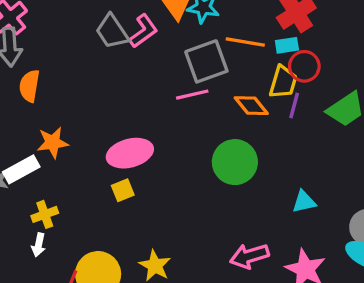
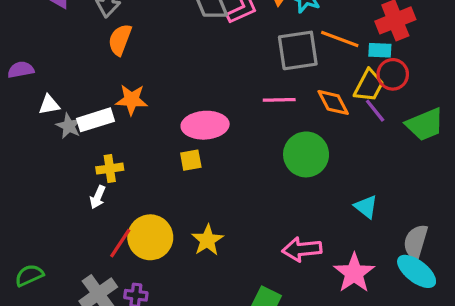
pink line: (192, 95) -> (279, 100), moved
purple line: (294, 105) -> (375, 111), turned -65
cyan triangle: (304, 202) -> (366, 207), turned 40

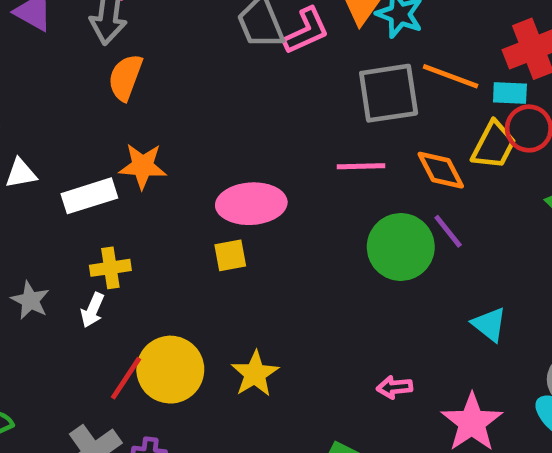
purple line: (375, 111) -> (448, 231), moved
gray star: (69, 126) -> (30, 300), moved
pink arrow: (302, 249) -> (395, 387), size x0.6

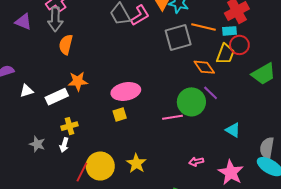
pink line: (361, 166) -> (172, 117), moved

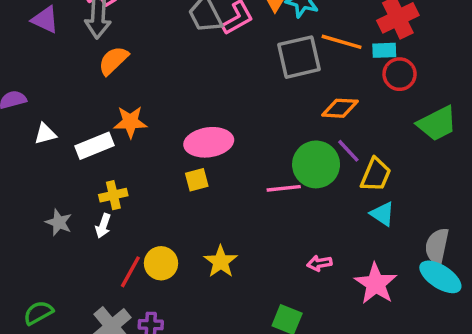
orange semicircle: (66, 45) -> (113, 61), turned 30
yellow trapezoid: (225, 54) -> (376, 175), moved
orange diamond: (204, 67) -> (340, 108), turned -55
yellow circle: (100, 166) -> (161, 263), size x0.7

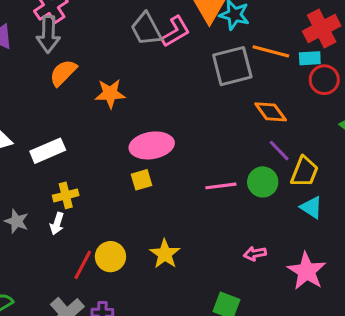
orange diamond: (340, 108) -> (271, 112), turned 52
orange star: (130, 122) -> (110, 94), moved
green circle: (316, 164) -> (263, 182), moved, size x0.7

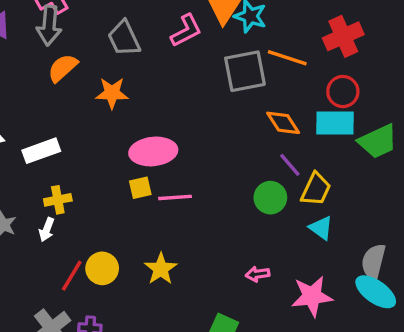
gray trapezoid: (146, 29) -> (124, 38), moved
cyan rectangle: (310, 58) -> (335, 123), moved, size x1.6
pink line: (221, 186) -> (175, 197), moved
pink star: (307, 271) -> (312, 296), turned 30

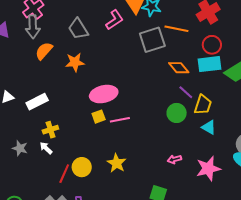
white arrow: (47, 230) -> (46, 148), turned 120

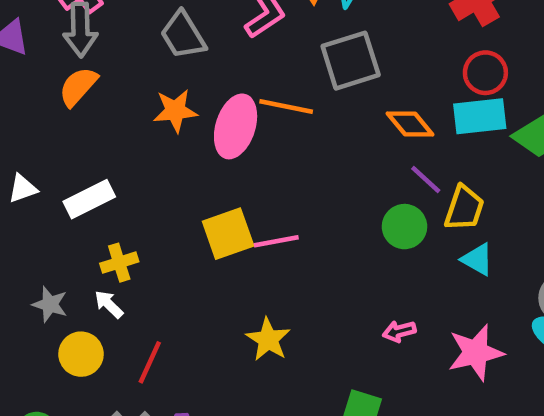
orange line: (176, 29) -> (286, 107), moved
orange semicircle: (44, 51) -> (78, 87), moved
pink ellipse: (104, 94) -> (236, 126), moved, turned -60
yellow square: (99, 117) -> (228, 234), size x1.6
yellow circle: (82, 167) -> (81, 354), moved

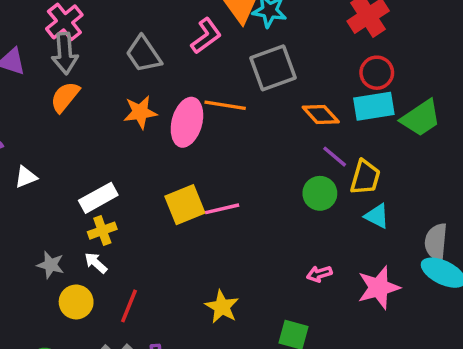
white rectangle: (89, 199) -> (98, 198), moved
yellow star: (268, 339) -> (222, 307), moved

